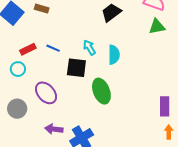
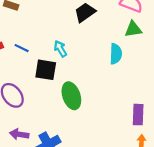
cyan semicircle: (114, 55) -> (116, 54), moved

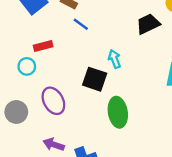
blue line: (22, 48) -> (81, 24), moved

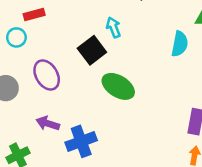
black square: (95, 79) -> (92, 50), turned 35
green ellipse: (118, 112) -> (118, 86), turned -48

